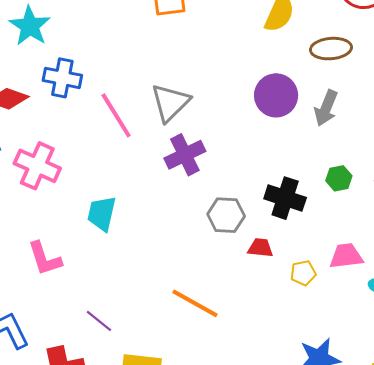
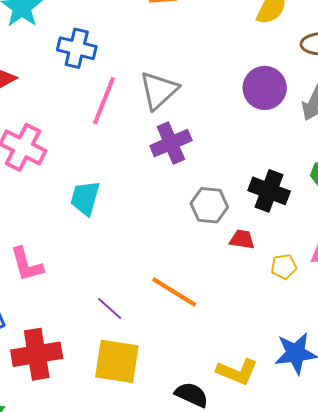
blue cross: (62, 78) -> (77, 48), moved
pink line: (116, 115) -> (104, 101), turned 51
pink L-shape: (45, 259) -> (27, 264), moved
purple line: (99, 321) -> (110, 309), moved

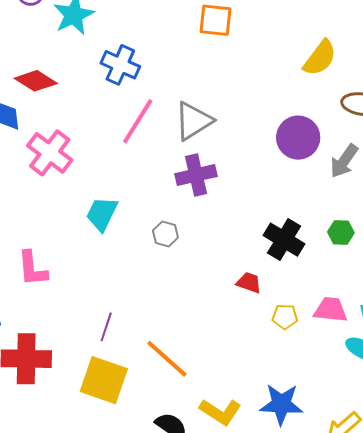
gray hexagon: (209, 205) -> (165, 234), moved, size x0.7
orange line: (174, 292) -> (167, 359), moved
purple line: (110, 309) -> (106, 327), turned 56

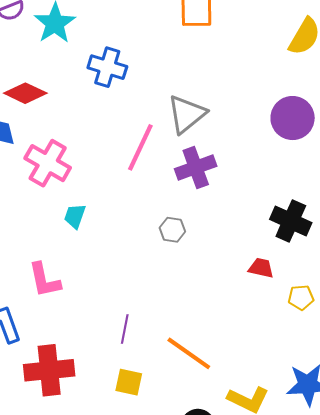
pink line: (138, 121) -> (140, 147), moved
cyan trapezoid: (102, 214) -> (75, 216), moved, size x0.7
yellow square: (104, 380) -> (129, 382), size x0.6

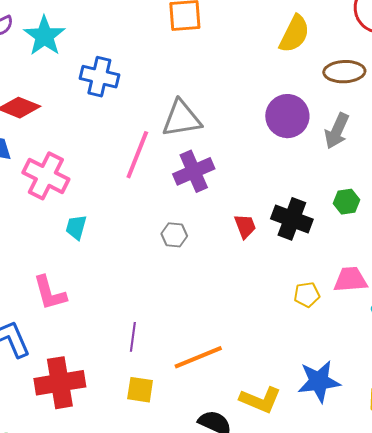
gray triangle: (187, 114) -> (181, 119), turned 33
red trapezoid: (261, 268) -> (245, 226), moved, turned 60
orange line: (189, 353) -> (198, 357), turned -54

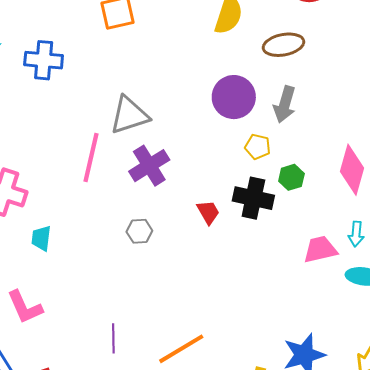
blue cross: (99, 77) -> (44, 60), moved
green hexagon: (347, 202) -> (291, 177), moved
yellow pentagon: (307, 295) -> (258, 147), moved, turned 30

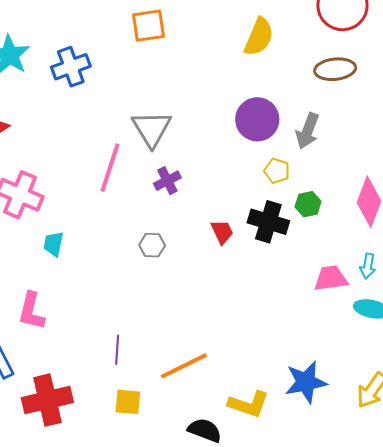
brown ellipse: (283, 45) -> (335, 69), moved
blue cross: (44, 60) -> (71, 67), turned -30
gray triangle: (129, 115) -> (152, 129), turned -48
purple cross: (149, 166) -> (167, 181), size x0.7
pink L-shape: (25, 307) -> (31, 311), turned 33

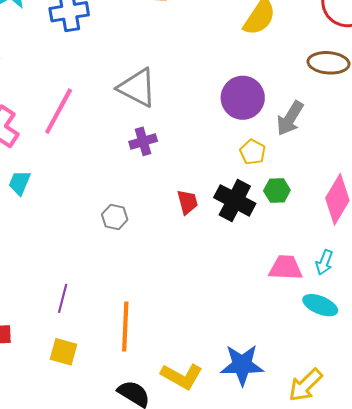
gray triangle: (152, 129) -> (137, 88), turned -42
pink line: (110, 168) -> (59, 111), moved
gray hexagon: (152, 245) -> (115, 217), moved
orange line: (184, 366) -> (125, 327), turned -72

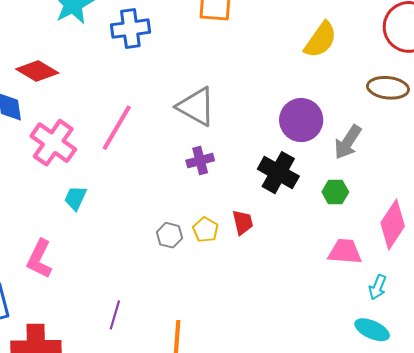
yellow pentagon: (253, 152) -> (205, 230), moved
green hexagon: (277, 190) -> (335, 192), moved
black cross: (235, 200) -> (278, 173), moved
pink trapezoid: (286, 268) -> (345, 252), moved

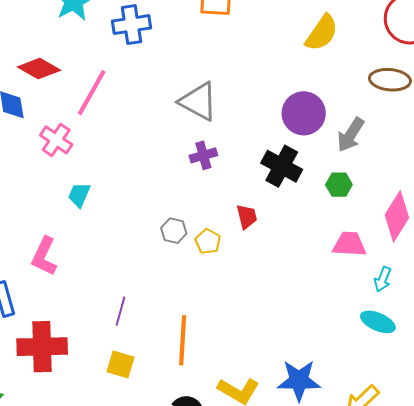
pink line: (117, 128) -> (92, 93), moved
pink cross: (53, 143) -> (56, 140), size x0.7
yellow pentagon: (205, 230) -> (208, 241), moved

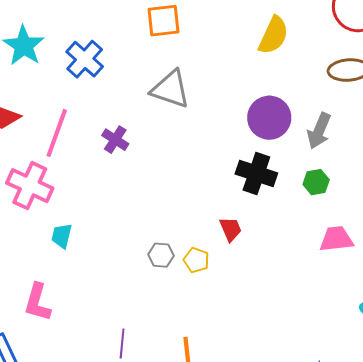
blue cross: (131, 25) -> (85, 59), turned -30
gray triangle: (198, 102) -> (170, 89), moved
pink cross: (56, 140) -> (30, 186), size x1.4
purple cross: (203, 155) -> (115, 140), moved, turned -32

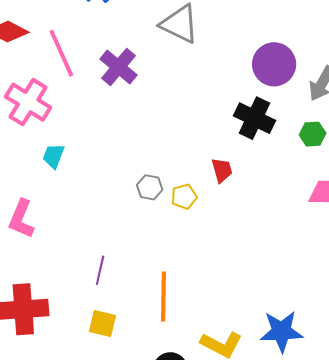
pink line: (57, 133) -> (61, 53), turned -51
purple cross: (115, 140) -> (119, 67), size x1.4
yellow pentagon: (196, 260) -> (184, 197), turned 30

